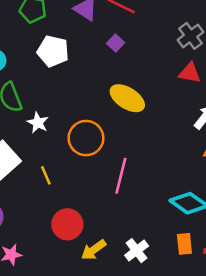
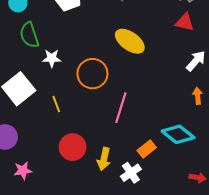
white star: (38, 123) -> (52, 58), turned -30
orange rectangle: (184, 244) -> (147, 149), moved, turned 54
yellow arrow: (93, 250) -> (104, 159), moved, turned -45

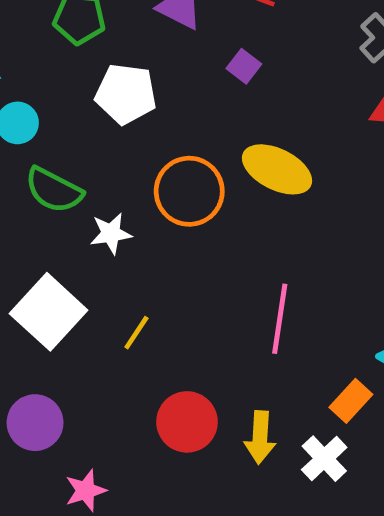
green semicircle: (29, 35) -> (54, 190), turned -35
orange circle: (92, 74) -> (189, 191), moved
yellow line: (56, 104) -> (136, 333), turned 63

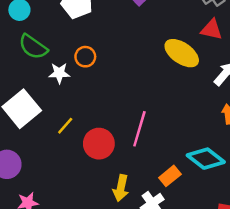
yellow ellipse: (277, 169) -> (182, 53), moved
orange circle: (189, 191) -> (85, 57), moved, size x0.6
red circle: (187, 422) -> (99, 144), moved

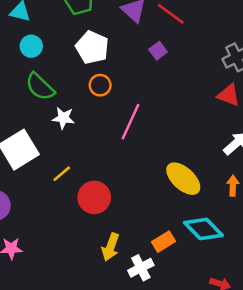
yellow ellipse: (182, 53) -> (183, 179), moved
orange circle: (85, 57) -> (100, 85), moved
pink line: (139, 129) -> (130, 122), moved

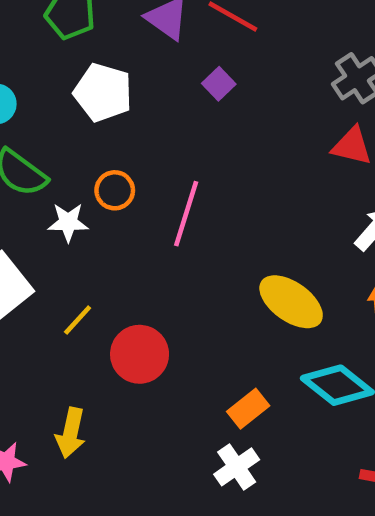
orange circle: (100, 85) -> (115, 190), moved
orange rectangle: (163, 242) -> (248, 409), moved
yellow arrow: (111, 247) -> (71, 433), moved

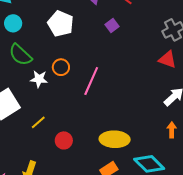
yellow ellipse: (291, 302) -> (115, 139), moved, turned -40
red circle: (140, 354) -> (64, 140), size x0.7

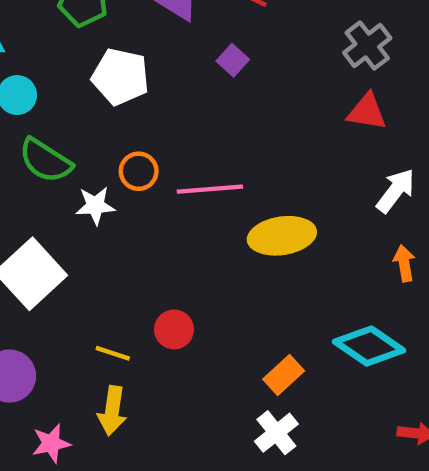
pink line: (91, 81) -> (210, 189), turned 72
yellow line: (38, 122) -> (113, 353), moved, turned 70
yellow ellipse: (115, 139) -> (282, 236), moved

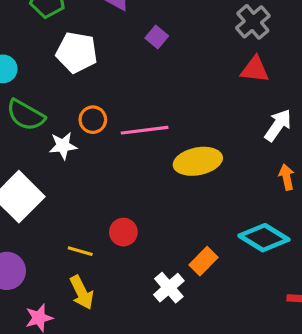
yellow arrow: (112, 411) -> (82, 292), turned -32
white cross: (276, 433) -> (169, 288), moved

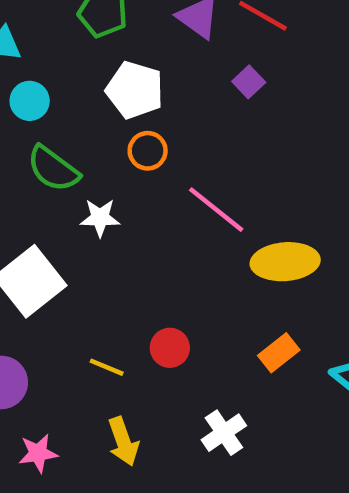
orange circle: (93, 120) -> (148, 151), moved
pink line: (145, 130) -> (216, 210), turned 39
orange rectangle: (204, 261) -> (279, 353), moved
yellow arrow: (82, 292) -> (123, 441), moved

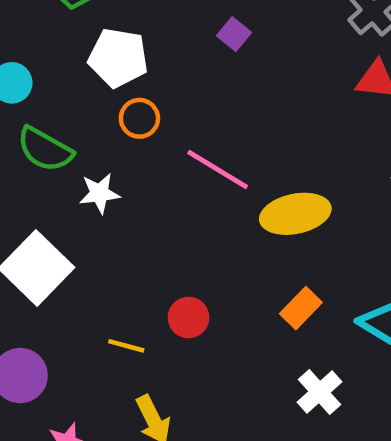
white cross: (224, 433) -> (320, 392), moved

